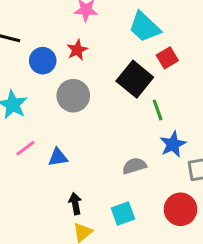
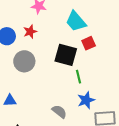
black square: (135, 79) -> (66, 55), turned -30
gray semicircle: (134, 166) -> (59, 112), turned 49

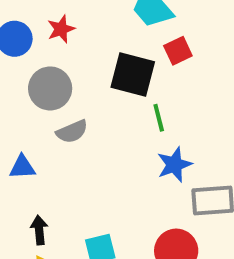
gray semicircle: (59, 112) -> (72, 132), moved, turned 119

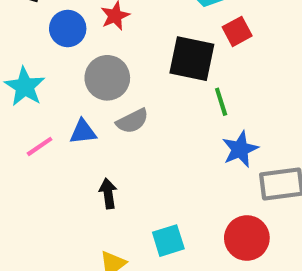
blue triangle: (22, 167) -> (83, 132), moved
black arrow: (39, 230) -> (108, 194), moved

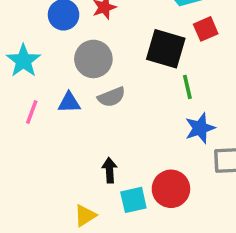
pink line: (40, 146) -> (32, 112), turned -40
black arrow: (108, 194) -> (109, 170), moved
red circle: (247, 238) -> (171, 189), moved

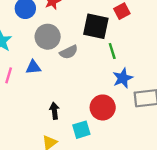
gray semicircle: (111, 97) -> (69, 52), moved
black arrow: (109, 170) -> (54, 111), moved
red circle: (171, 189) -> (103, 107), moved

